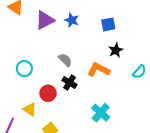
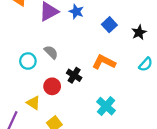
blue square: (108, 24) -> (109, 25), moved, turned -32
black star: (116, 50) -> (139, 32), moved
gray semicircle: (65, 60) -> (51, 52), moved

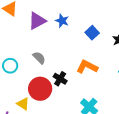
cyan circle: (28, 61) -> (10, 66), moved
red circle: (52, 86) -> (40, 89), size x1.5

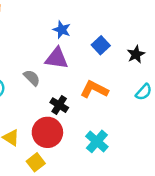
purple triangle: (37, 21) -> (57, 58), moved, turned 36
red circle: (40, 89) -> (47, 132), moved

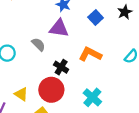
black star: (136, 54) -> (125, 12), moved

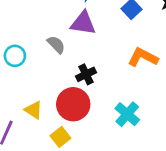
orange L-shape: (90, 54) -> (143, 57), moved
black cross: (61, 67) -> (86, 74), turned 32

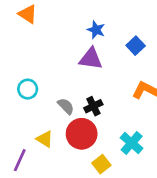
gray semicircle: (56, 44) -> (66, 106), moved
yellow square: (60, 137) -> (101, 164), moved

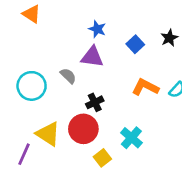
cyan circle: (28, 89) -> (32, 86), size x1.5
gray semicircle: (66, 106) -> (68, 76), moved
yellow triangle: (45, 139) -> (48, 134), size x1.5

